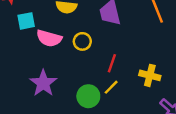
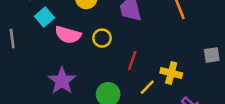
cyan square: (26, 21) -> (45, 17), turned -30
yellow line: (111, 87) -> (147, 87), moved

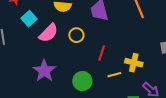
pink semicircle: (68, 35) -> (49, 33), turned -60
yellow line: (147, 87) -> (114, 75), turned 32

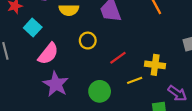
pink semicircle: (49, 33) -> (48, 54), moved
red line: (102, 53) -> (118, 58), turned 42

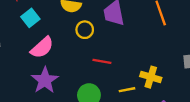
yellow circle: (88, 41) -> (85, 30), moved
red line: (118, 58) -> (102, 61), moved, turned 36

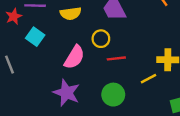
yellow circle: (85, 30) -> (101, 39), moved
pink semicircle: (42, 48) -> (74, 57), moved

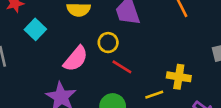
red line: (116, 58) -> (122, 67), turned 30

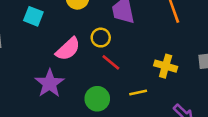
cyan square: (35, 29) -> (33, 16), turned -30
yellow cross: (179, 77) -> (166, 66), moved

